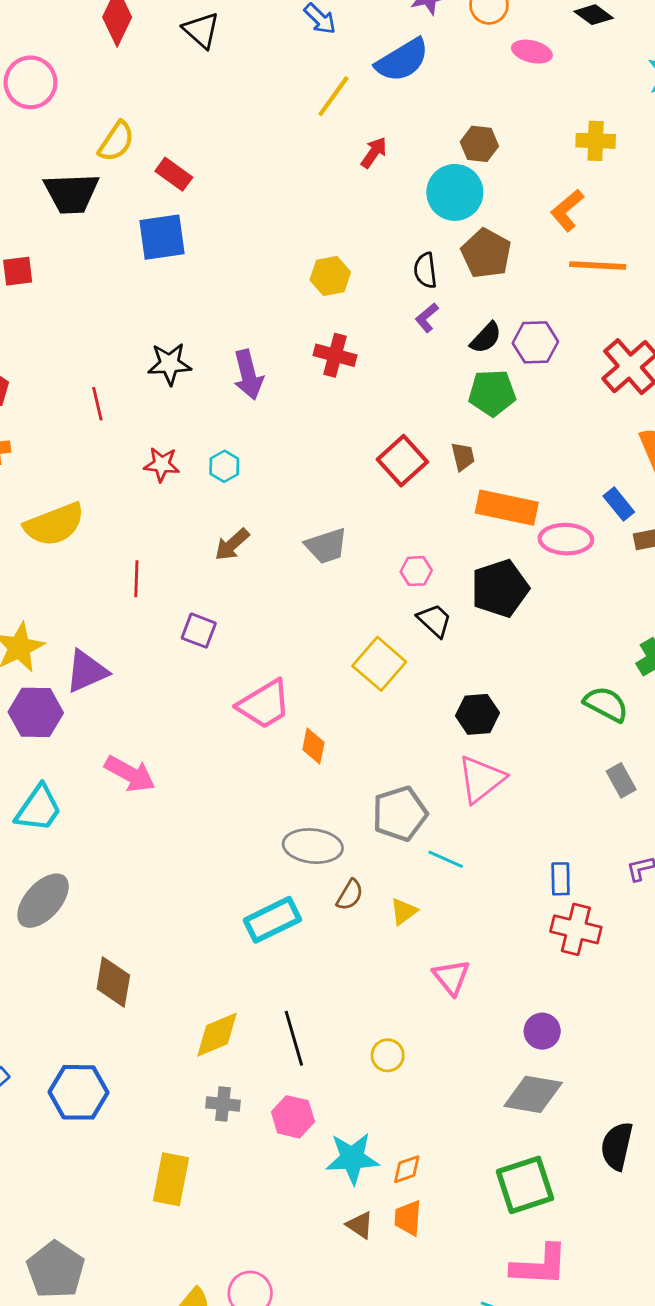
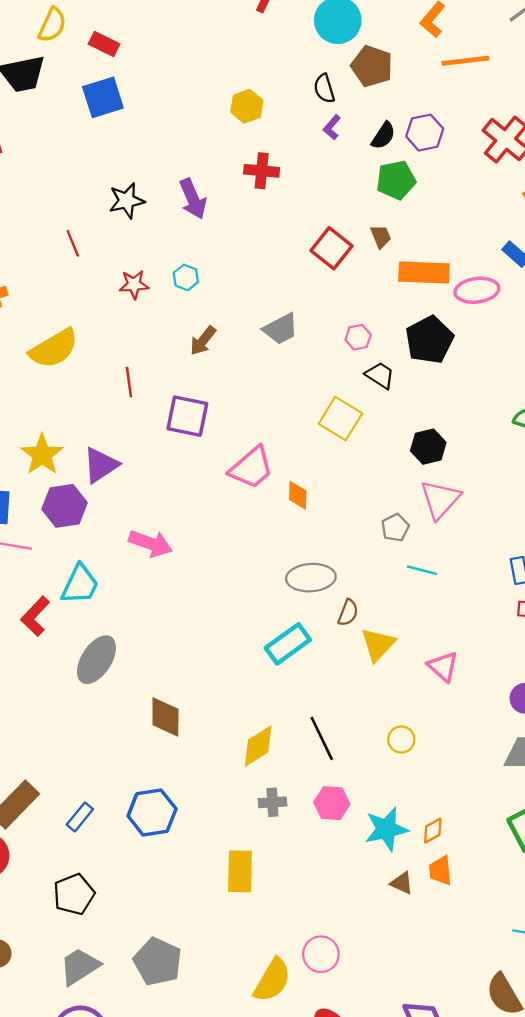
purple square: (199, 631) -> (187, 416), size x1.5
gray pentagon: (400, 814) -> (395, 528), moved, size x0.6
yellow triangle: (404, 911) -> (378, 645), moved, size x1.5

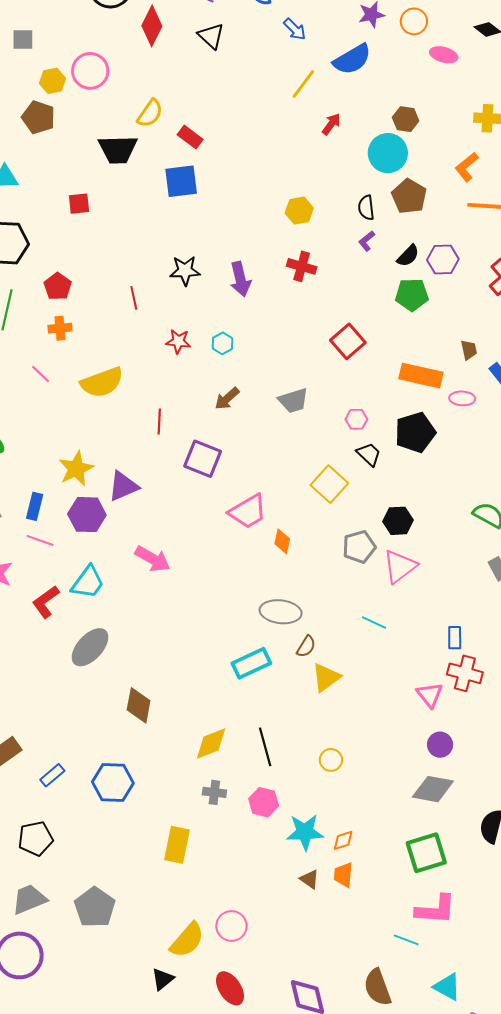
brown trapezoid: (381, 237) -> (469, 350), moved
pink ellipse: (477, 290) -> (462, 398), size x0.7
gray pentagon: (395, 528) -> (359, 547), moved, size x1.4
pink triangle: (443, 666) -> (430, 695), moved

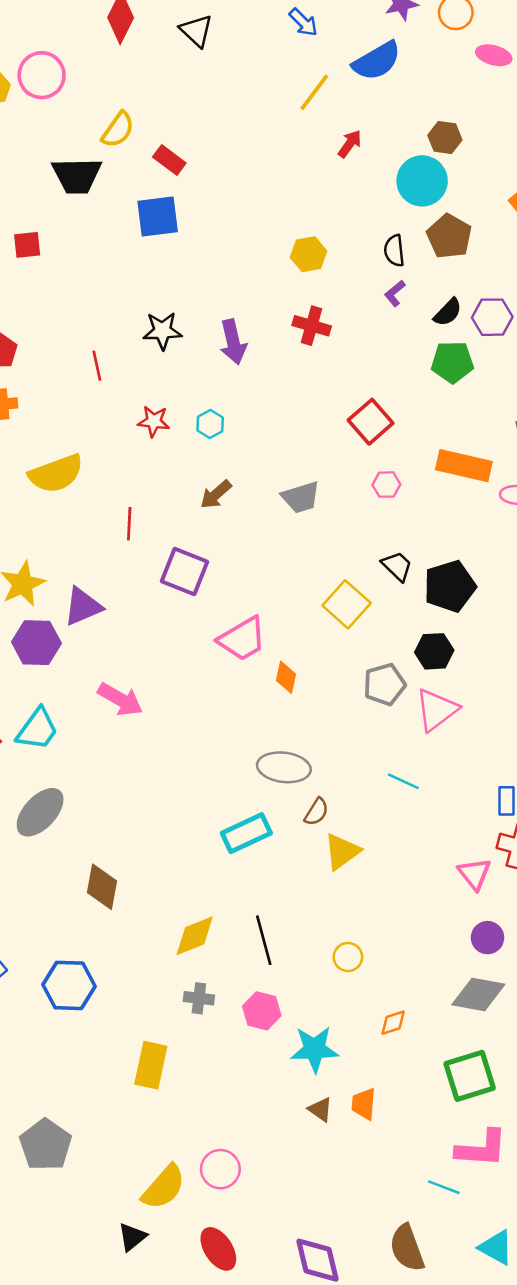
pink hexagon: (356, 419) -> (386, 485), moved
black pentagon: (415, 432) -> (450, 586), moved
orange diamond: (343, 840) -> (393, 1023), moved

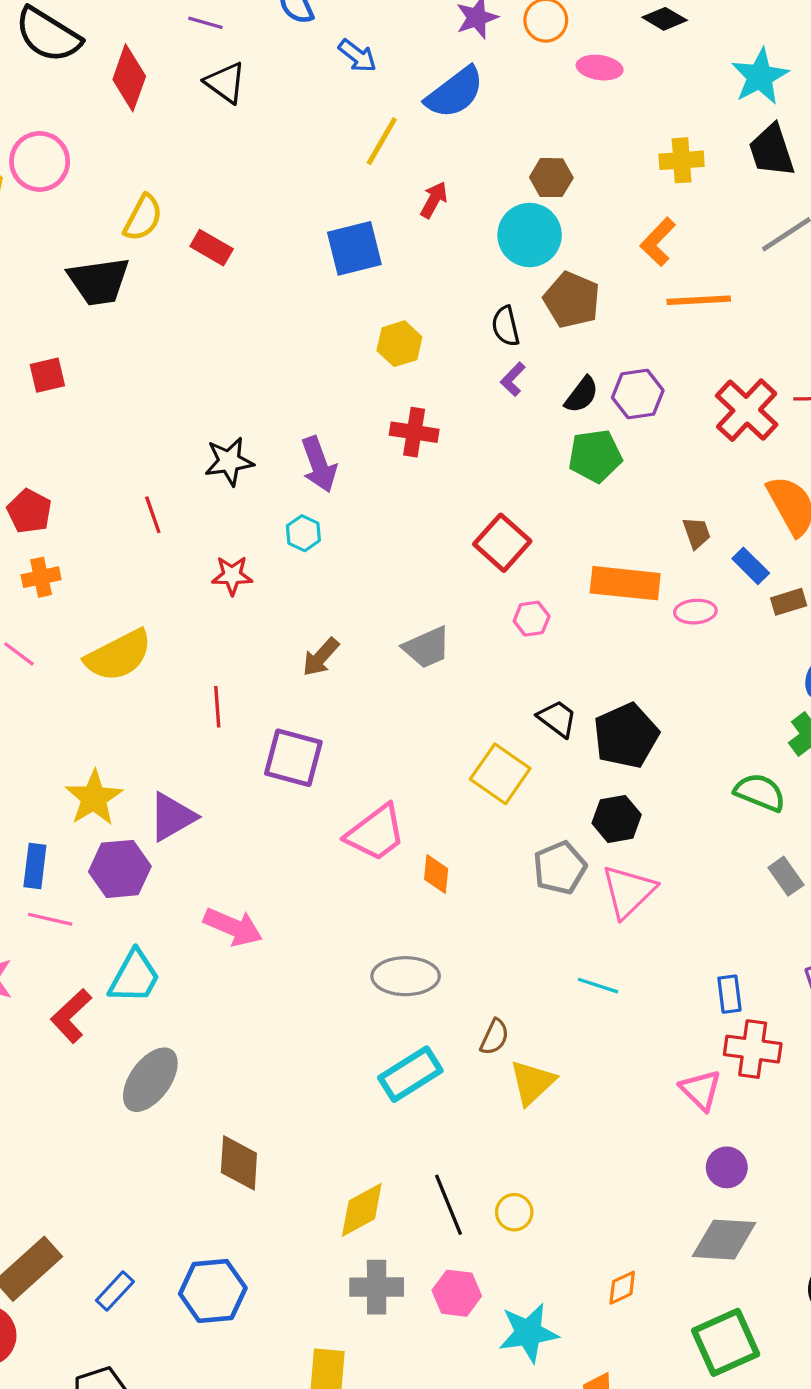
blue square: (158, 217) -> (354, 248), moved
cyan hexagon: (210, 424) -> (303, 533), moved
gray ellipse: (284, 767) -> (406, 976), moved
yellow circle: (348, 957) -> (514, 1212), moved
gray cross: (199, 998) -> (377, 1287), size x1.4

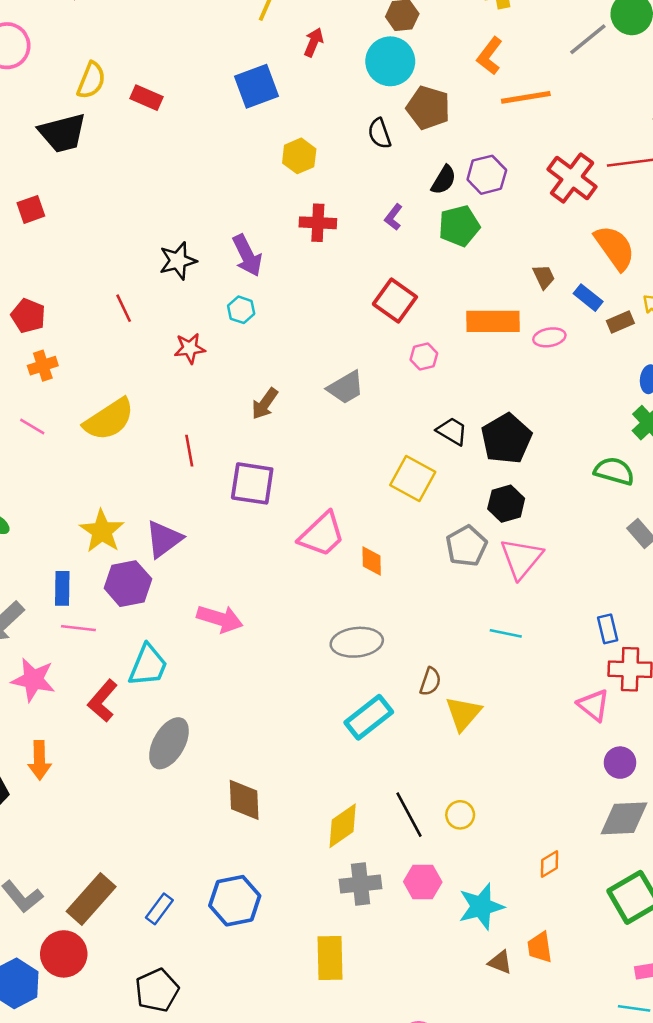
purple L-shape: (513, 379) -> (393, 217), moved

